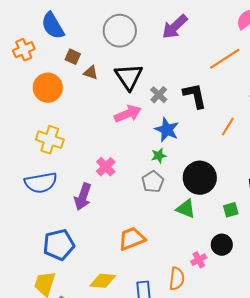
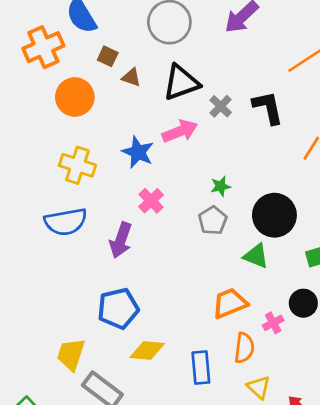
orange cross: (24, 50) -> (43, 47), size x1.4
black triangle: (129, 77) -> (181, 83), turned 44
blue star: (167, 130) -> (138, 152), moved
orange trapezoid: (132, 239) -> (230, 303), moved
blue pentagon: (59, 245) -> (118, 308), moved

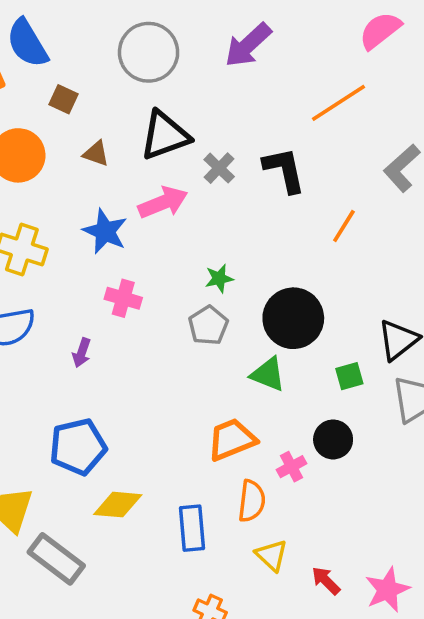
brown triangle: (131, 77) -> (96, 154), moved
pink cross: (151, 201) -> (123, 298), turned -30
purple arrow: (121, 240) -> (82, 353), size x0.6

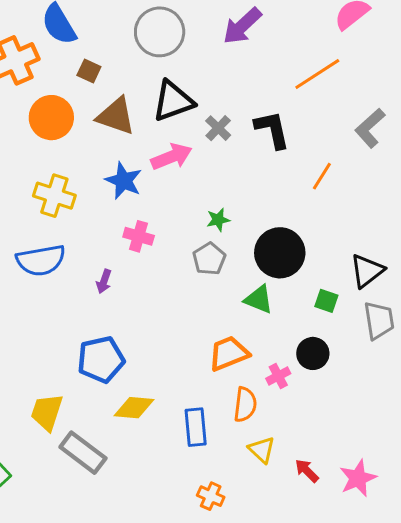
brown triangle: (96, 154) -> (116, 116), size x1.8
green square: (349, 376) -> (326, 301), turned 35

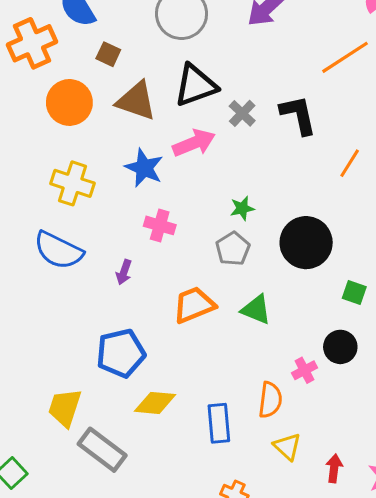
blue semicircle: (41, 260) -> (58, 250), turned 36
green triangle: (259, 299) -> (256, 310), moved
orange trapezoid: (229, 353) -> (194, 305), moved
red arrow: (307, 471) -> (334, 468), turned 52

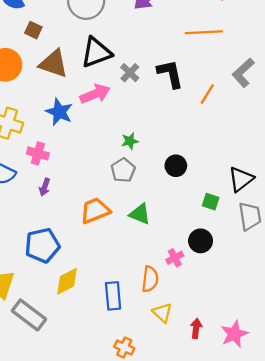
orange line: (345, 57) -> (204, 32), turned 30
orange line: (350, 163) -> (207, 94), moved
pink cross: (160, 225) -> (38, 153), moved
black circle: (306, 243) -> (176, 166), size x0.6
yellow diamond: (155, 403) -> (67, 281), turned -32

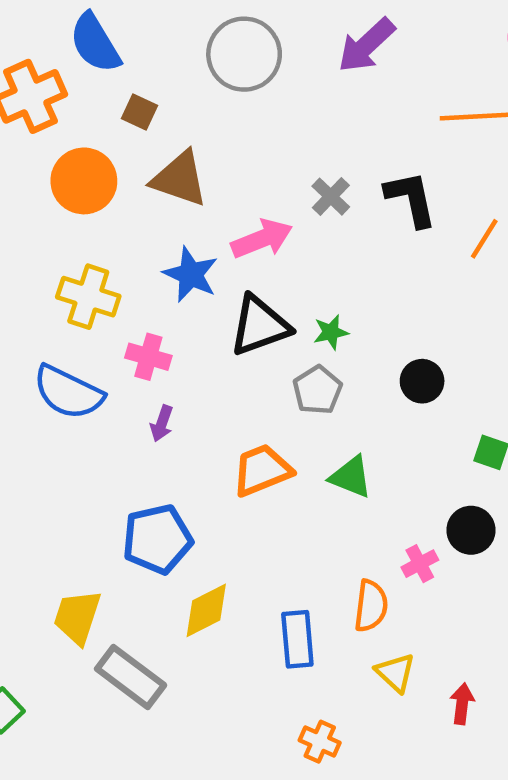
black triangle: (96, 52) -> (260, 326), moved

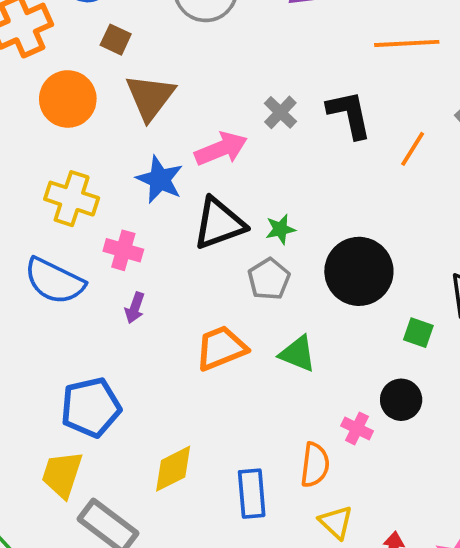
brown triangle: (180, 179) -> (150, 97), turned 48
black circle: (422, 381) -> (359, 271), size x1.8
blue pentagon: (157, 539) -> (91, 407), moved
pink cross: (420, 564) -> (357, 428), turned -36

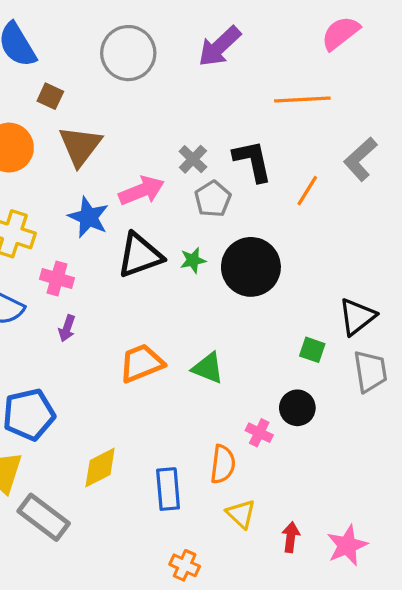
black circle: (359, 271) -> (251, 267), moved
gray pentagon: (269, 279) -> (213, 199), moved

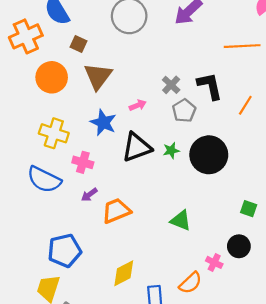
pink arrow: (142, 191) -> (138, 105), size x0.6
purple arrow: (67, 328) -> (89, 195), turned 35
orange trapezoid: (142, 363) -> (116, 211), moved
orange semicircle: (223, 464) -> (190, 283), turned 40
yellow diamond: (100, 468) -> (124, 273), moved

